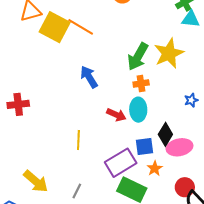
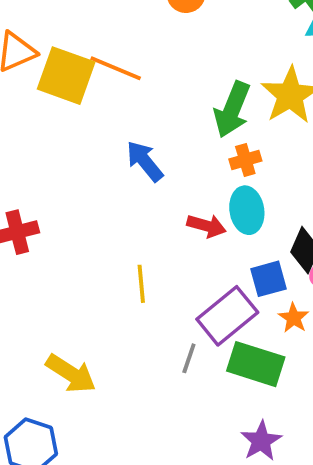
gray line: (77, 191) -> (189, 358), moved

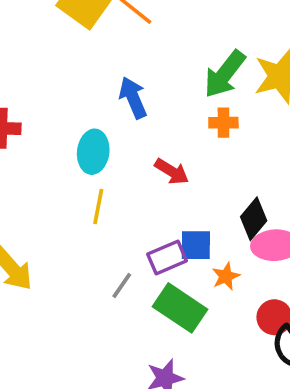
cyan ellipse: (247, 210) -> (93, 152), moved
blue square: (268, 279) -> (196, 245), moved
purple rectangle: (227, 316) -> (167, 257), size x0.7

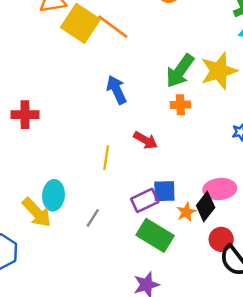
cyan ellipse: (93, 152) -> (53, 195), moved
yellow line: (98, 207) -> (106, 158), moved
black diamond: (254, 219) -> (206, 206), moved
gray line: (122, 286) -> (93, 218), moved

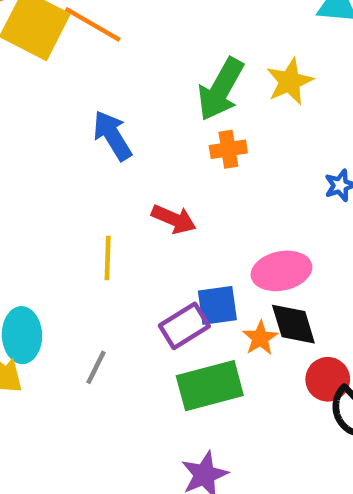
yellow star: (219, 71) -> (290, 81), size x0.7
pink ellipse: (220, 189) -> (281, 271), moved
black diamond: (206, 206) -> (293, 324), turned -48
green rectangle: (155, 235) -> (210, 386), turned -40

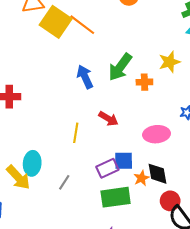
green arrow: (221, 89) -> (120, 67), moved
orange cross: (228, 149) -> (144, 82), moved
pink ellipse: (281, 271) -> (157, 134), moved

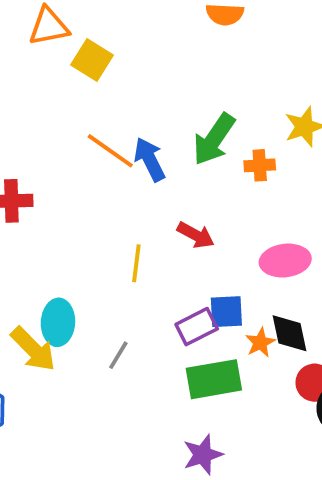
yellow square: (56, 22) -> (92, 60), size x0.7
orange line: (82, 25) -> (110, 151), moved

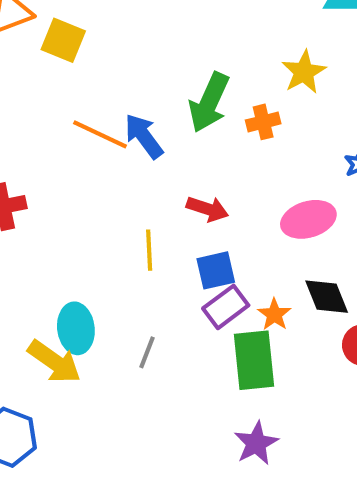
blue square: (226, 312) -> (216, 270), moved
orange star: (260, 343) -> (274, 314), moved
green rectangle: (214, 379) -> (254, 360), turned -76

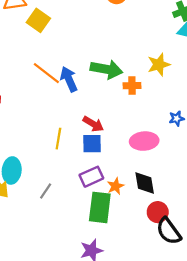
green arrow: (209, 102) -> (106, 69), turned -116
blue square: (216, 270) -> (92, 144), moved

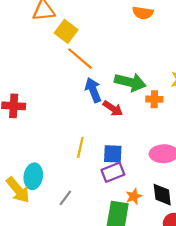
orange line: (46, 73) -> (80, 59), moved
red arrow: (93, 124) -> (113, 108), moved
purple rectangle: (91, 177) -> (113, 172), moved

